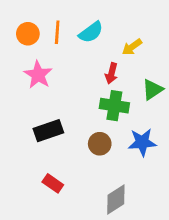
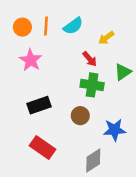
red arrow: (111, 73) -> (90, 59), turned -56
blue star: (142, 142) -> (114, 130), moved
red rectangle: (53, 183) -> (42, 148), size x1.5

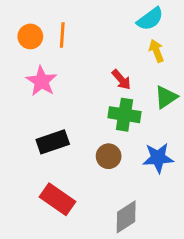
cyan semicircle: (73, 26) -> (150, 19), moved
yellow arrow: (106, 38) -> (156, 51), moved, turned 105
blue star: (114, 130) -> (158, 158), moved

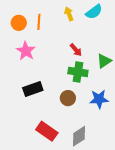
yellow arrow: (156, 51) -> (69, 14), moved
red rectangle: (57, 199) -> (47, 131), moved

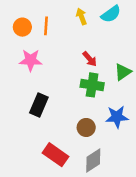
pink star: (26, 51) -> (31, 60), turned -30
black rectangle: (33, 89) -> (39, 105), turned -48
brown circle: (68, 98) -> (86, 127), moved

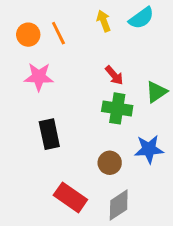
orange line: (46, 26) -> (58, 33), turned -30
black rectangle: (39, 105) -> (49, 134), turned -35

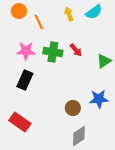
orange circle: (28, 35) -> (19, 11), moved
green cross: (117, 108) -> (53, 52), moved
black rectangle: (49, 134) -> (25, 80), moved, turned 36
red rectangle: (70, 197) -> (20, 122), moved

